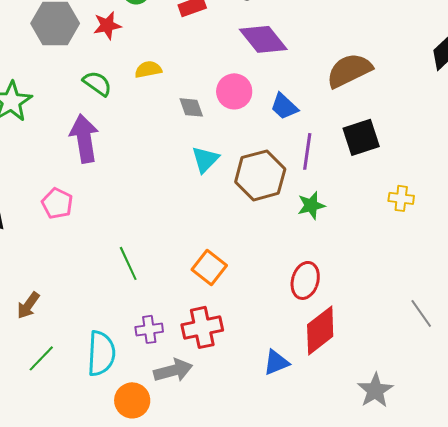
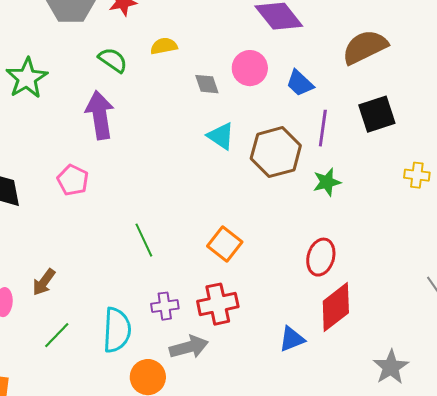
cyan triangle: (205, 159) -> (221, 136), turned -40

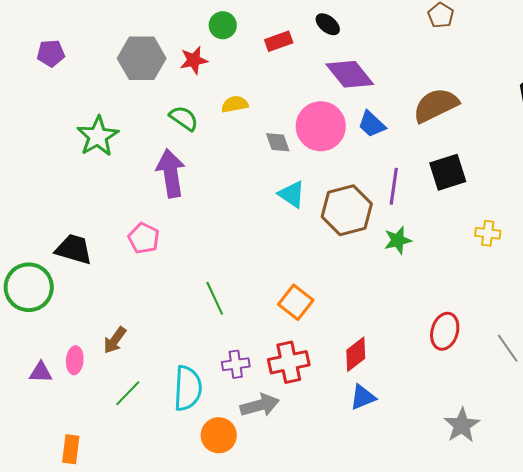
pink circle: (250, 68) -> (321, 126), size x1.4
blue trapezoid: (300, 83) -> (372, 124), moved
red ellipse: (321, 257) -> (445, 331), moved
red diamond: (336, 307) -> (356, 354), moved, size x0.7

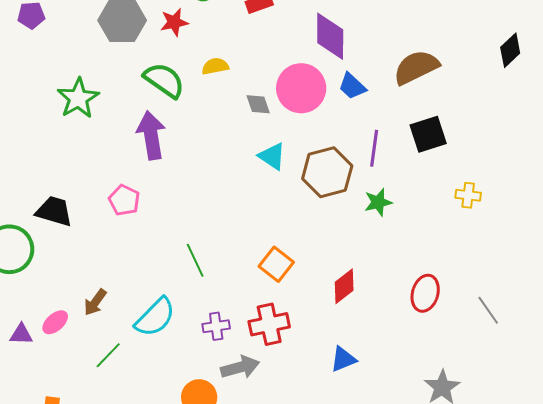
purple diamond: (350, 74) -> (330, 36), turned 39
green semicircle: (184, 118) -> (164, 80), size x1.4
red diamond: (356, 354) -> (344, 286), moved
pink ellipse: (75, 360) -> (55, 322), turned 44
cyan semicircle: (188, 388) -> (155, 317), moved, turned 42

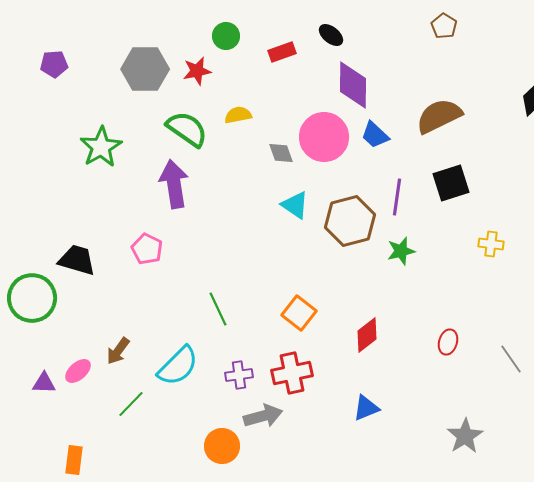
red ellipse: (425, 293) -> (448, 342), size x0.7

